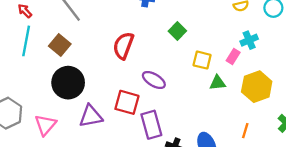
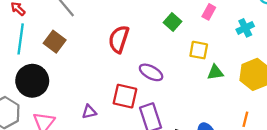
pink rectangle: (233, 56) -> (209, 12), moved
black circle: (68, 83) -> (32, 81), moved
purple triangle: (91, 116) -> (89, 112), size x0.6

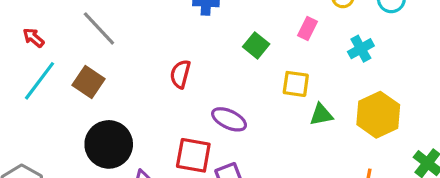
cyan line: (21, 39) -> (39, 81), turned 32
red semicircle: (119, 39) -> (180, 74), size x0.7
black circle: (32, 81) -> (109, 144), moved

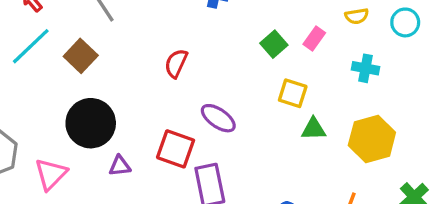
green square: (256, 45) -> (274, 44), moved
cyan cross: (361, 49) -> (365, 68), turned 30

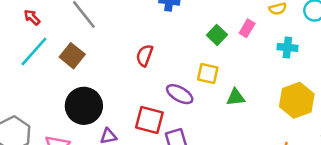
yellow square: (293, 93) -> (208, 74), moved
green triangle: (314, 129) -> (236, 97), moved

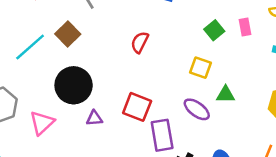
pink rectangle: (247, 28) -> (245, 27), turned -48
cyan line: (34, 52) -> (30, 47), moved
purple ellipse: (180, 94) -> (197, 109), moved

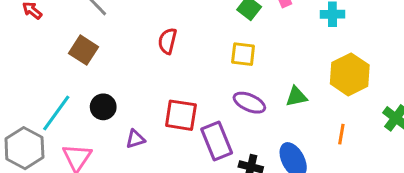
cyan line: (30, 47) -> (56, 113), moved
black circle: (74, 85) -> (103, 107), size x0.6
green triangle: (226, 95) -> (296, 97), moved

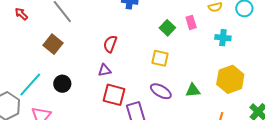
purple triangle: (135, 139) -> (105, 70), moved

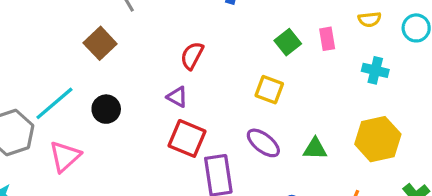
purple triangle: (105, 70) -> (177, 97), turned 32

